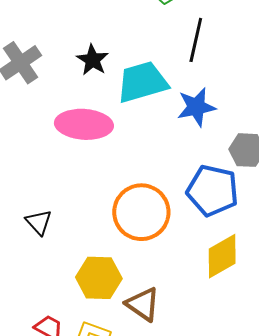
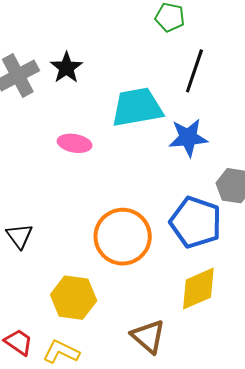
black star: (92, 60) -> (66, 68), moved
pink ellipse: (84, 124) -> (75, 143), size x0.6
brown triangle: (143, 304) -> (148, 336), moved

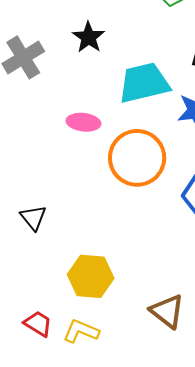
black star: (66, 68) -> (89, 37), moved
orange circle: (123, 237) -> (137, 158), moved

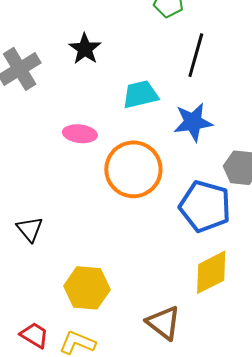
cyan trapezoid: (144, 83) -> (140, 94), size x0.7

